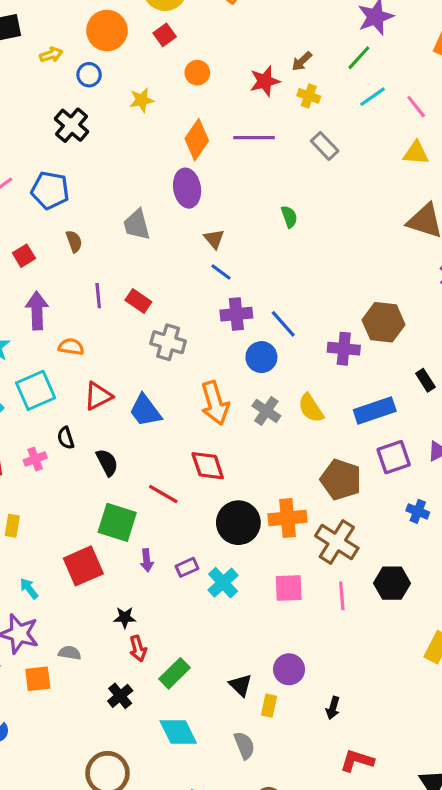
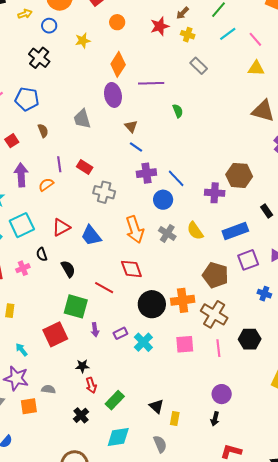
purple line: (254, 138) -> (151, 83), moved
orange semicircle: (71, 347) -> (46, 185), moved, turned -42
purple circle: (289, 669) -> (222, 394), moved
cyan diamond: (178, 732) -> (118, 437), turned -70

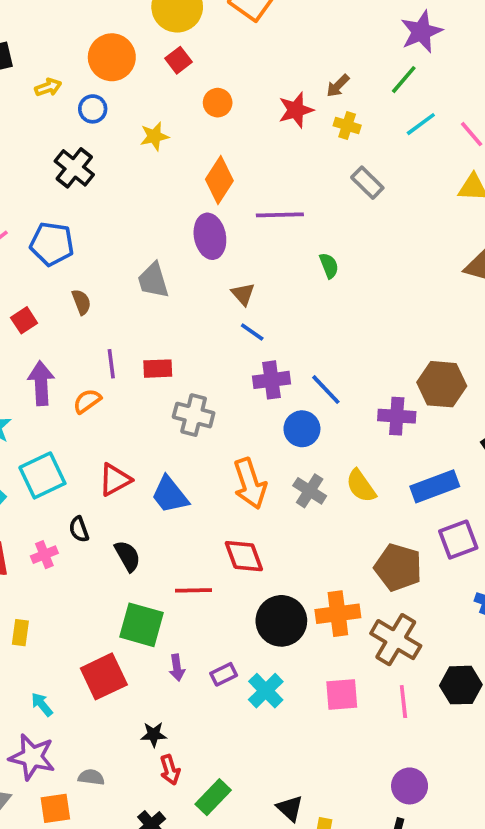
red rectangle: (85, 167) -> (158, 369), turned -35
red line: (104, 288) -> (194, 590), turned -30

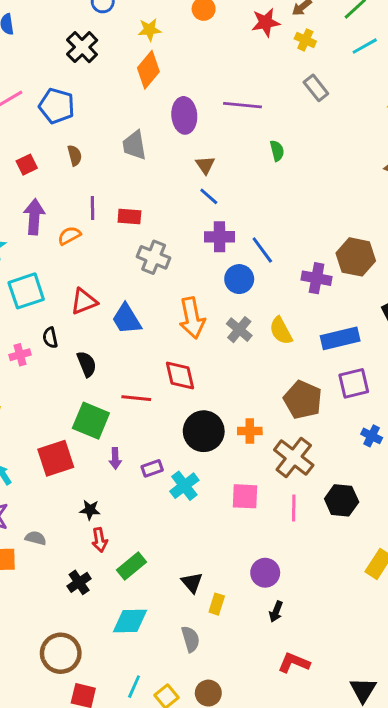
orange diamond: (219, 180) -> (148, 70), moved
orange cross: (338, 614) -> (250, 431), size x0.7
purple circle: (410, 786) -> (265, 573), moved

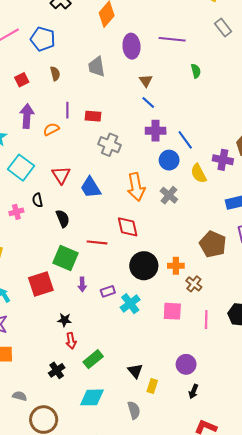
cyan square: (26, 291) -> (21, 168), turned -35
red triangle: (84, 301) -> (61, 175), turned -42
yellow semicircle: (281, 331) -> (199, 173), moved
brown cross: (294, 458) -> (194, 284), moved, size x0.6
gray semicircle: (36, 538) -> (20, 396), moved

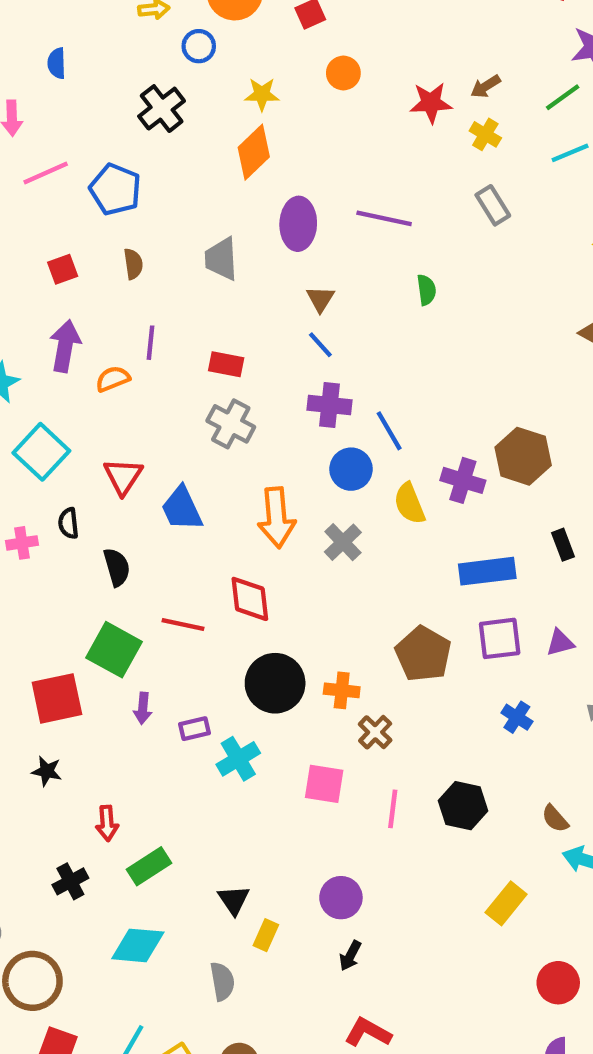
red rectangle: (93, 116) -> (226, 364), moved
black star: (64, 320) -> (47, 771), moved

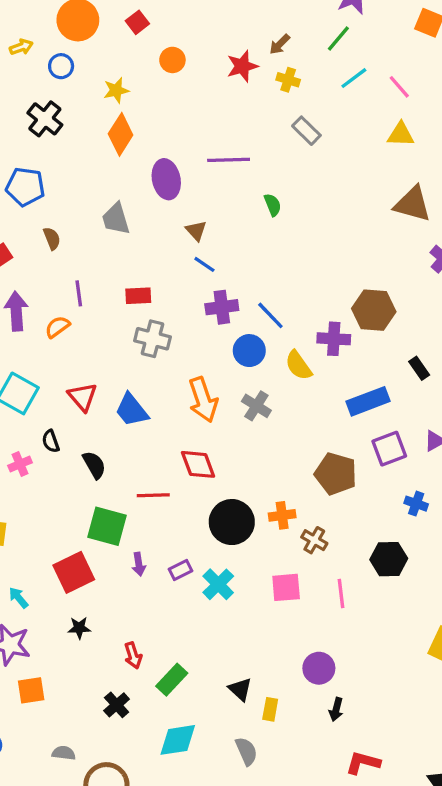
black hexagon: (463, 806) -> (389, 559), moved

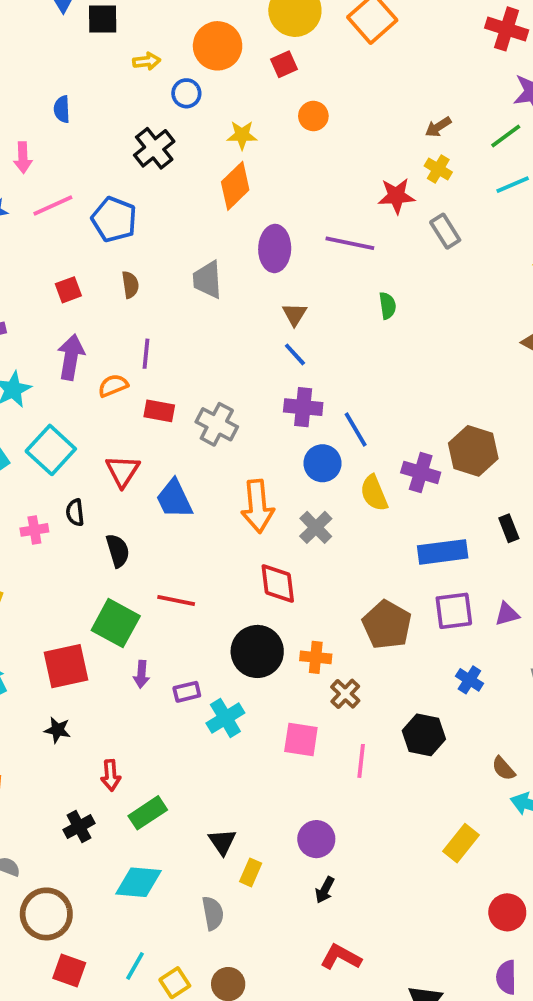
red star: (242, 66) -> (396, 196), moved
red rectangle: (138, 296) -> (159, 411), moved
red diamond: (198, 464) -> (278, 583), moved

